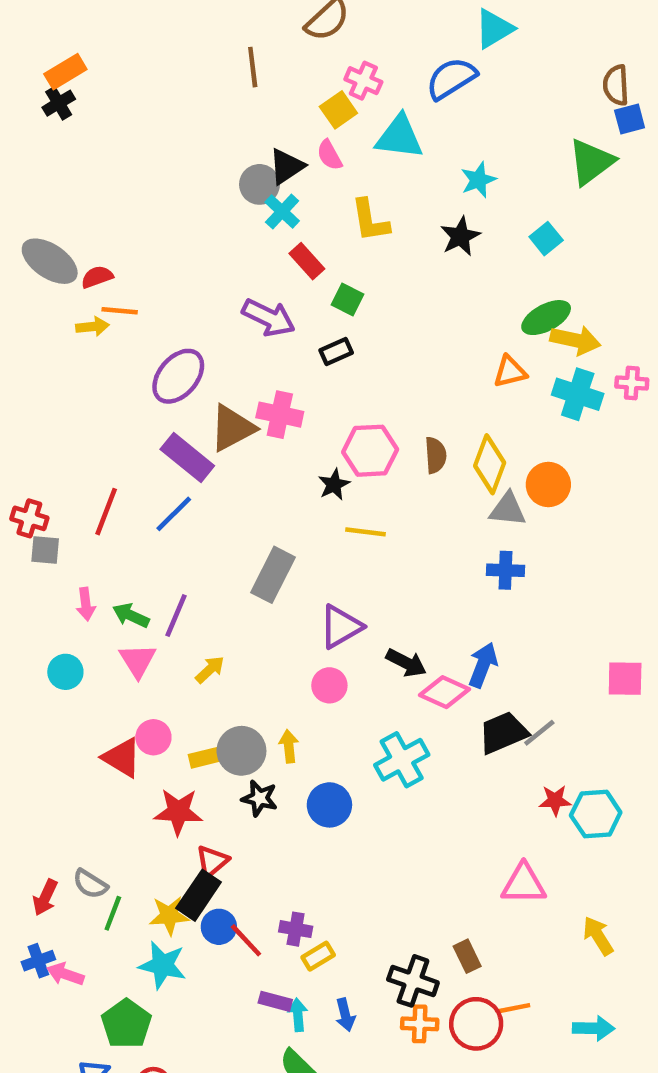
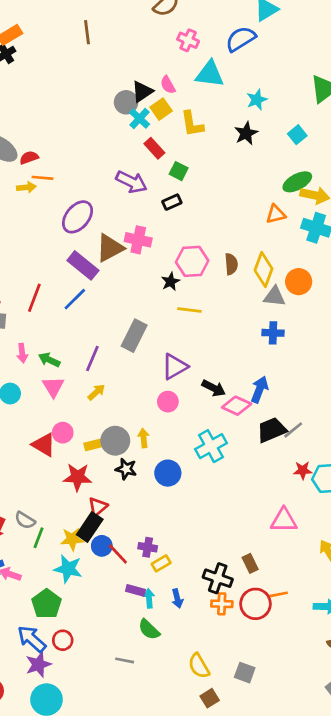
brown line: (253, 67) -> (87, 32), moved
yellow square: (338, 110) -> (161, 109), moved
purple line: (176, 615) -> (92, 358), moved

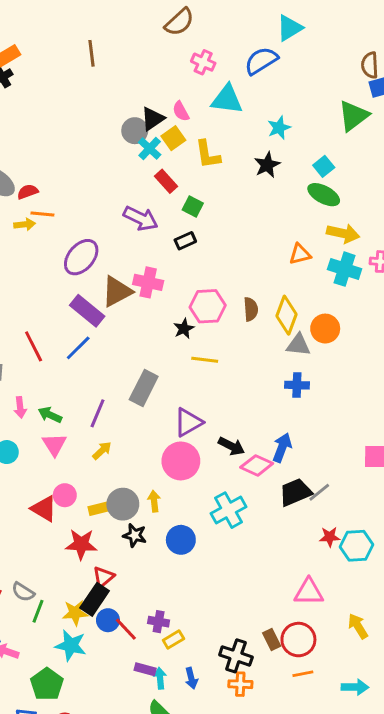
green ellipse: (297, 182) -> (324, 195), moved, turned 56
red line: (34, 298) -> (34, 346), turned -48
pink circle: (168, 402) -> (181, 461), size x1.6
red circle: (255, 604) -> (298, 640), moved

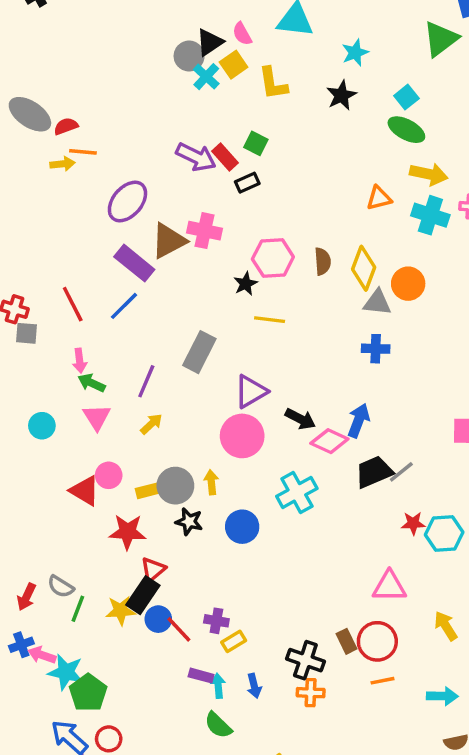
red rectangle: (166, 181) -> (225, 157), moved
pink arrow: (20, 407) -> (80, 361), moved
cyan star: (71, 645) -> (66, 672), moved

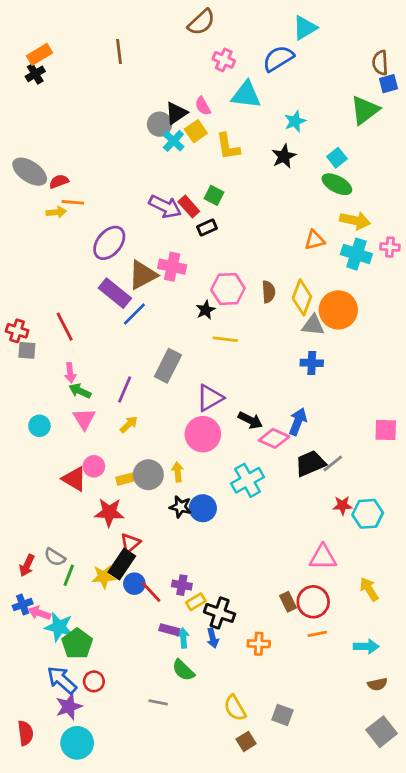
orange circle: (408, 284) -> (338, 310), size x1.4
blue line: (124, 306) -> (134, 314), moved
black star: (189, 522) -> (180, 507), moved
black cross: (305, 660) -> (220, 613), moved

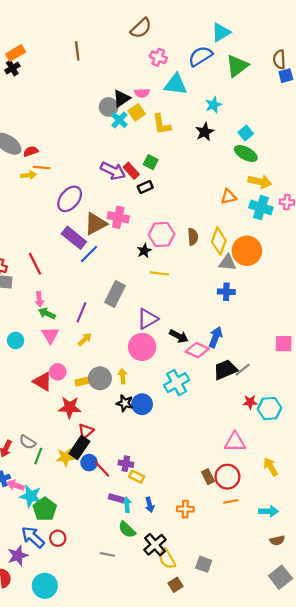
pink semicircle: (203, 106) -> (142, 93), turned -64
green triangle: (365, 110) -> (237, 66), moved
yellow rectangle: (196, 602) -> (137, 477), turned 56
black cross: (220, 613) -> (155, 545), moved, turned 30
purple star: (69, 707) -> (18, 556), moved

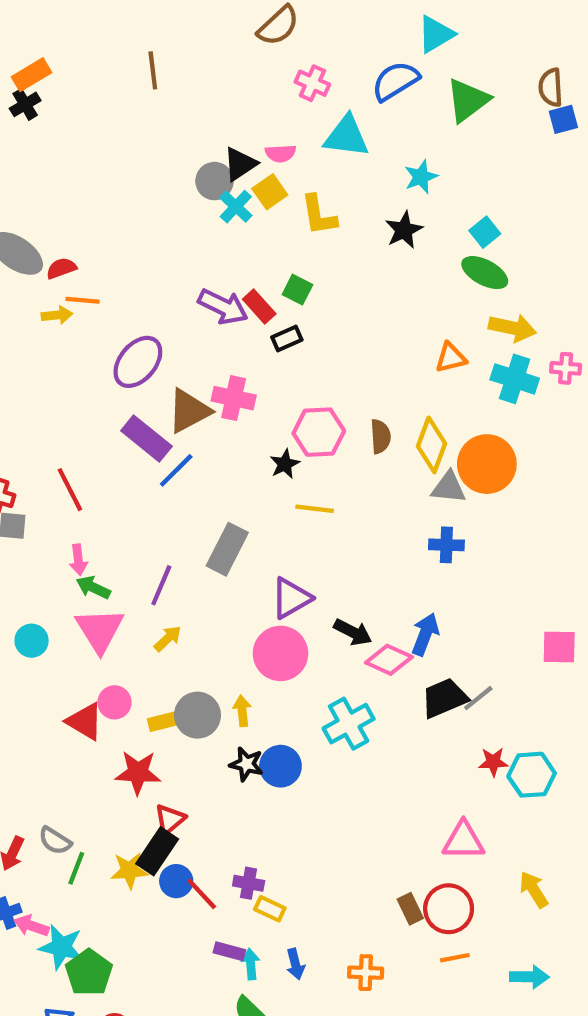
pink triangle: (50, 335) -> (100, 630), size x1.4

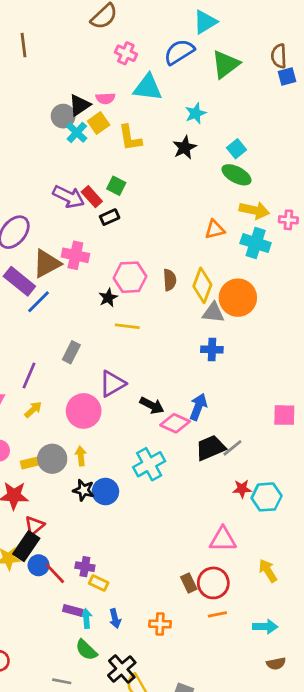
pink cross: (566, 368) -> (288, 220), moved
gray rectangle: (227, 549) -> (71, 352), size x0.7
pink circle: (280, 653) -> (84, 411), moved

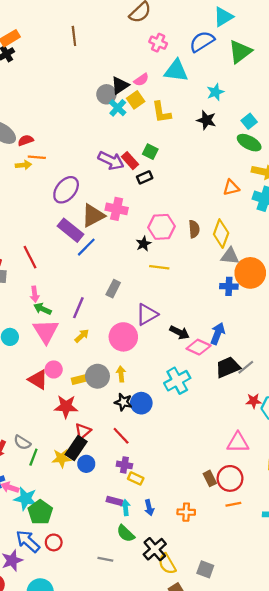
pink semicircle: (105, 98) -> (141, 80), turned -32
black star: (185, 147) -> (206, 120), turned -30
orange circle: (238, 298) -> (250, 273), moved
red line: (55, 573) -> (121, 436), moved

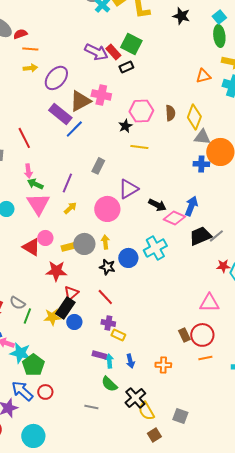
green ellipse: (249, 143) -> (219, 36), turned 55
green square: (150, 152) -> (131, 44), size x1.5
yellow arrow: (23, 165) -> (30, 68), moved
blue circle: (141, 403) -> (128, 258), moved

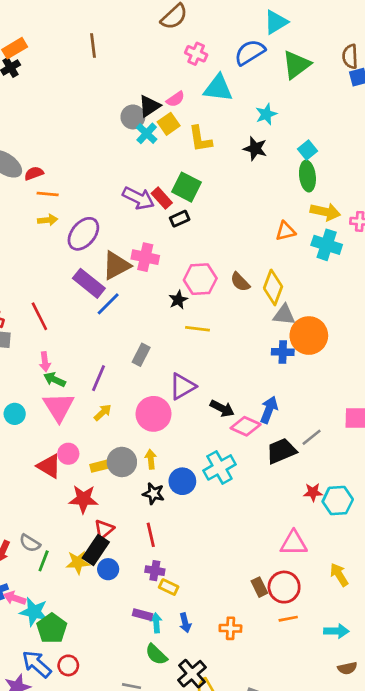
brown semicircle: (170, 113) -> (240, 282), turned 140
gray line: (216, 236) -> (312, 437), moved
red line: (105, 297) -> (151, 535), turned 30

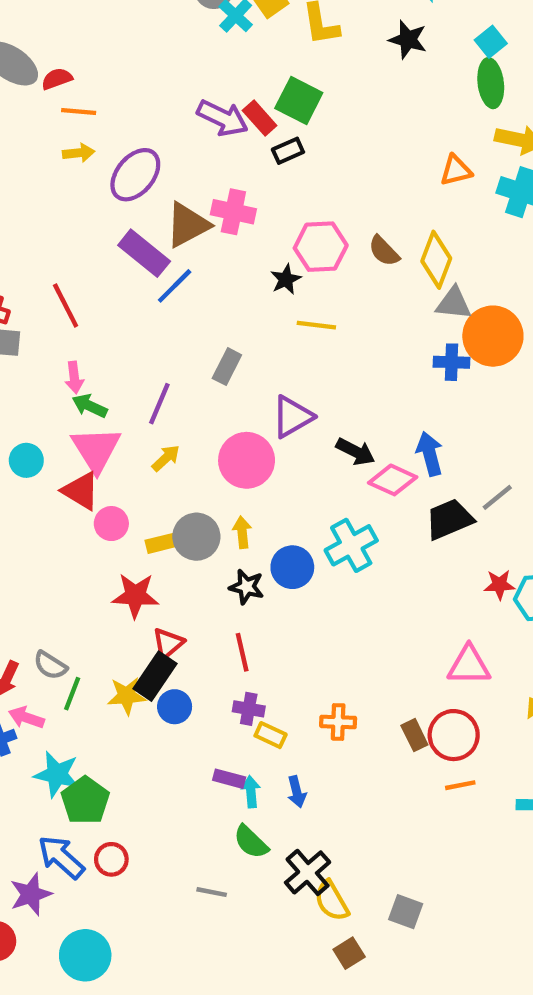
blue arrow: (269, 410) -> (430, 454), turned -36
red triangle: (49, 466) -> (81, 491), moved
pink arrow: (15, 598) -> (26, 718), moved
orange cross: (230, 628) -> (338, 722), moved

